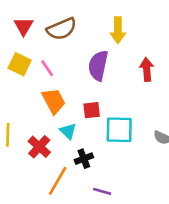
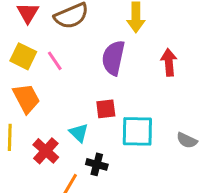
orange trapezoid: (54, 101) -> (26, 98), moved
black cross: (84, 159) -> (97, 164), turned 36

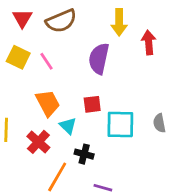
red arrow: (169, 62) -> (149, 42), moved
orange trapezoid: (26, 98) -> (48, 103), moved
gray semicircle: (187, 140) -> (159, 123), moved, turned 54

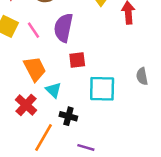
purple semicircle: (99, 59) -> (63, 28), moved
red square: (92, 104) -> (77, 60), moved
gray semicircle: (159, 123) -> (142, 76), moved

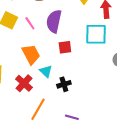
cyan square: (102, 89) -> (96, 34), moved
black cross: (68, 116) -> (64, 84), moved, turned -32

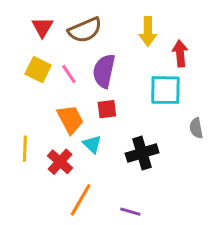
red square: (65, 47) -> (107, 109), moved
black cross: (64, 84) -> (142, 153), moved, size x1.5

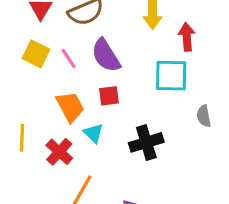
purple semicircle: (104, 71) -> (106, 55), turned -44

